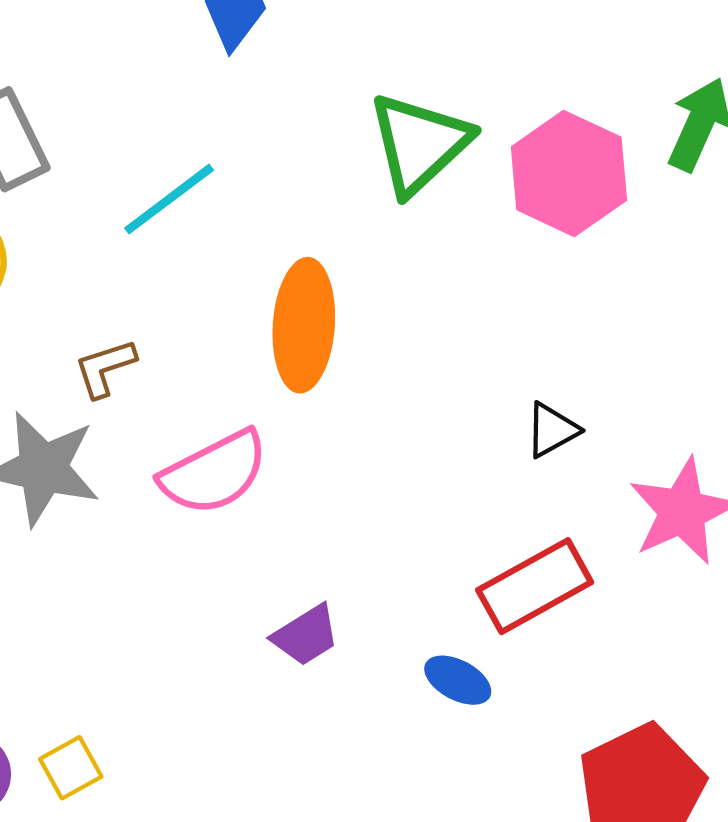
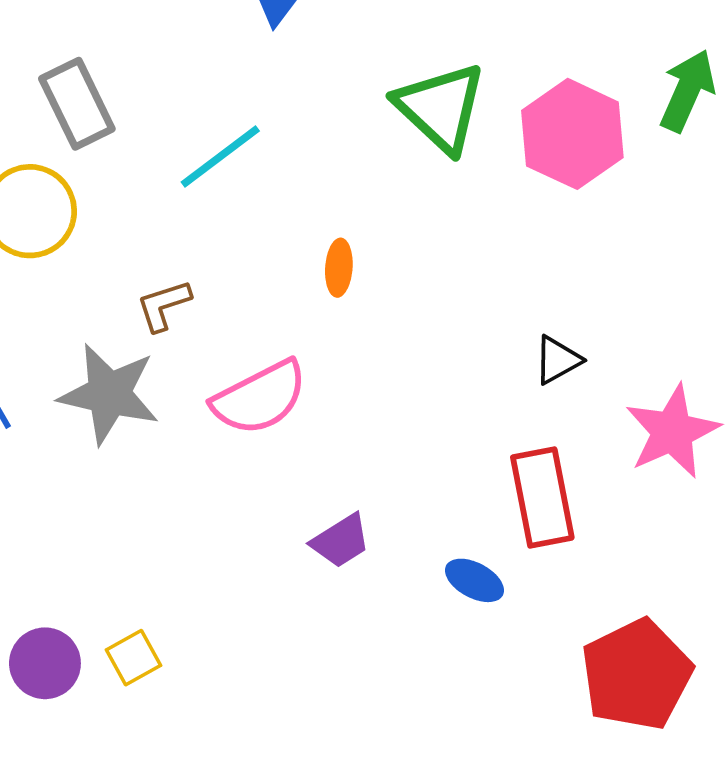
green triangle: (419, 143) -> (441, 108), turned -34
orange ellipse: (304, 325) -> (339, 268), size x0.5
red rectangle: (535, 586) -> (542, 498), turned -72

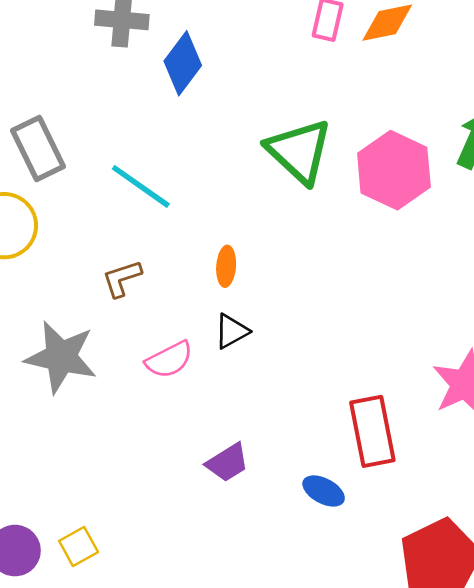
cyan line: (220, 157) -> (141, 186), turned 72
brown L-shape: (164, 305) -> (122, 278), moved
black triangle: (557, 360) -> (232, 331), moved
pink semicircle: (260, 398) -> (169, 360), size x0.7

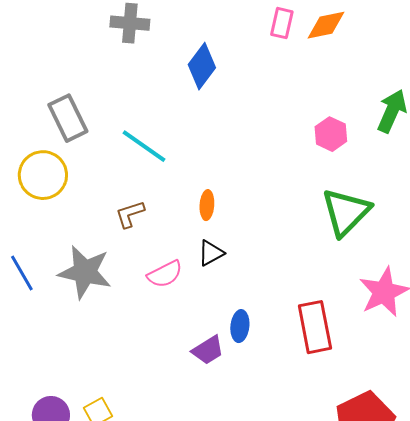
blue diamond: (183, 63) -> (202, 66), moved
green triangle: (299, 151) -> (346, 212), moved, turned 32
pink hexagon: (394, 170) -> (331, 134), size x0.6
blue ellipse: (324, 491) -> (240, 326), moved, turned 68

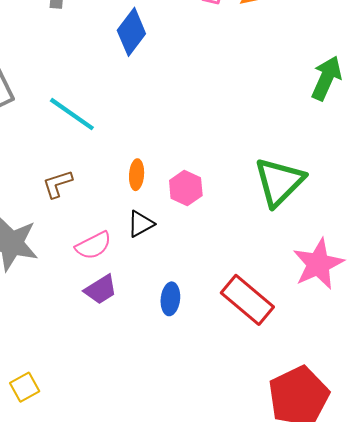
pink hexagon: (331, 134) -> (186, 188), moved
red rectangle: (315, 327) -> (247, 300), turned -39
purple trapezoid: (208, 350) -> (101, 290), moved

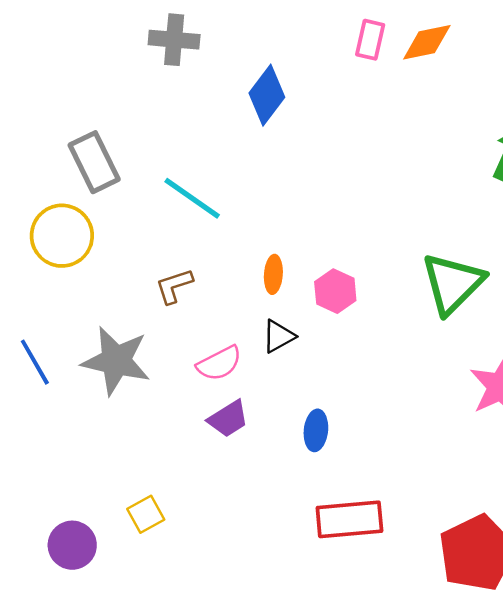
red rectangle: (247, 300) -> (349, 519), moved, turned -45
yellow square: (25, 387) -> (146, 514), moved

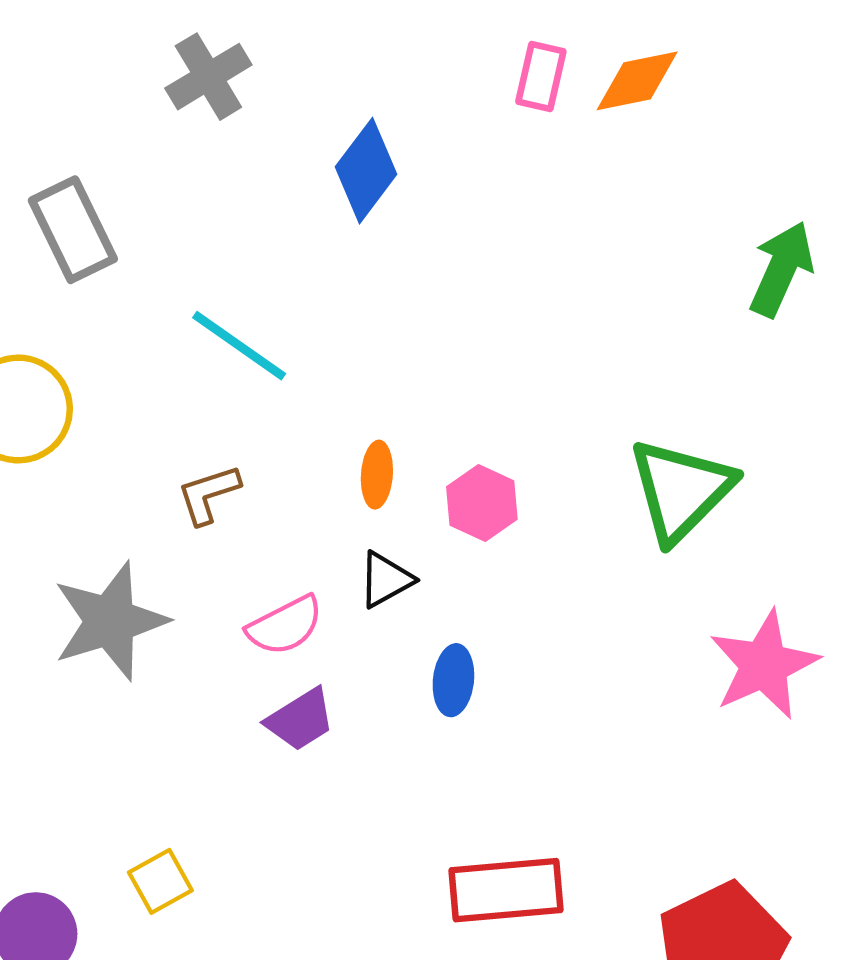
gray cross: (174, 40) -> (208, 77), turned -36
gray rectangle: (94, 162) -> (73, 230), moved
gray star: (116, 361) -> (110, 621), turned -30
blue ellipse: (316, 430) -> (453, 680), moved

